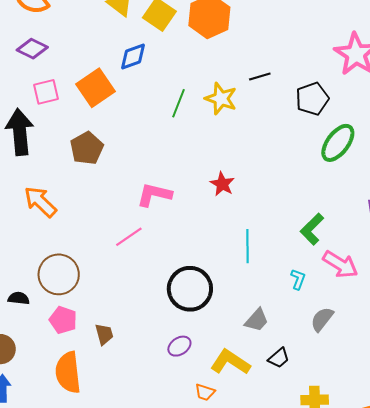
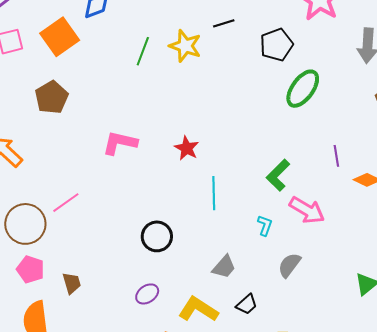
red star: (222, 184) -> (187, 148), moved
pink line: (129, 237) -> (66, 203), moved
black circle: (190, 289) -> (157, 236), size x0.7

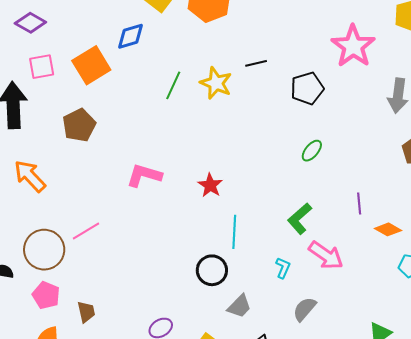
green ellipse: (303, 89) -> (312, 151), moved, size x0.6
black circle: (157, 236) -> (212, 270), moved

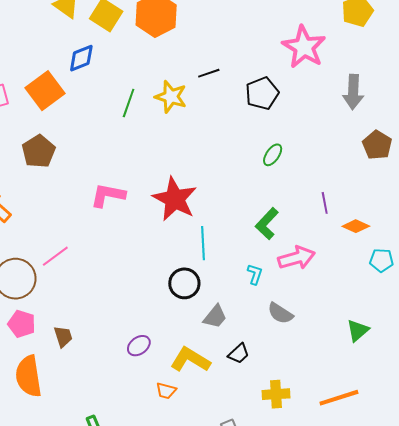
red star: (210, 185) -> (175, 199), size x1.8
pink arrow: (326, 255) -> (296, 258), turned -45
gray semicircle: (305, 309) -> (280, 313), turned -92

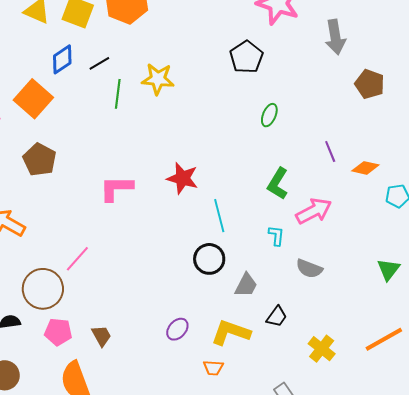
black line: (209, 73) -> (99, 63), moved
red star: (175, 199) -> (183, 178), size x0.7
yellow cross: (276, 394) -> (322, 349), turned -36

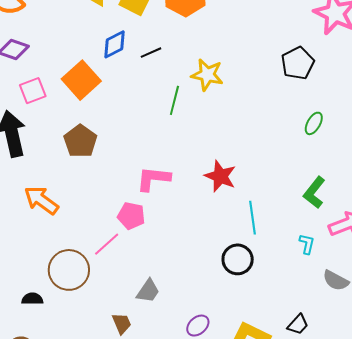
green line: (118, 94) -> (174, 100), moved
gray trapezoid: (246, 285) -> (148, 291), moved
pink pentagon: (58, 332) -> (131, 216), moved

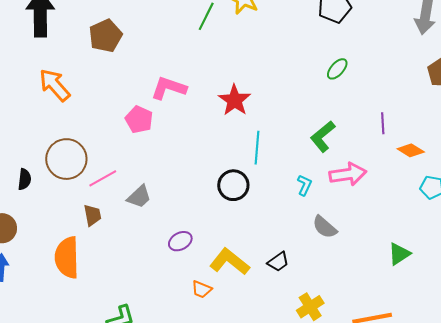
pink line: (107, 244) -> (103, 178), moved
black semicircle: (32, 299) -> (24, 179), turned 85
brown trapezoid: (122, 323) -> (92, 215), moved

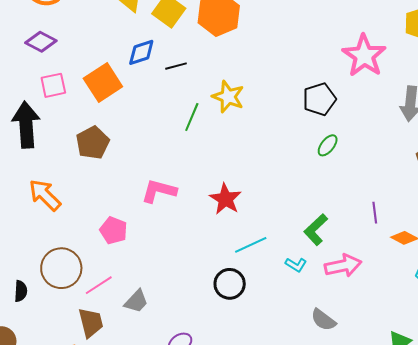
green ellipse: (337, 69) -> (328, 145), moved
pink pentagon: (139, 120) -> (114, 230), moved
cyan line: (257, 148) -> (251, 245), turned 64
cyan L-shape: (304, 185) -> (296, 265), moved, turned 100
brown trapezoid: (92, 215) -> (91, 323), size x1.4

